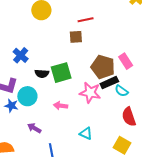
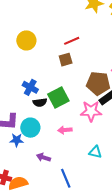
blue cross: (21, 55) -> (30, 87), moved

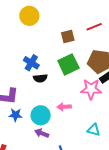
red line: (72, 41) -> (94, 27), moved
green square: (58, 98) -> (68, 64), moved
cyan circle: (30, 128) -> (41, 115), moved

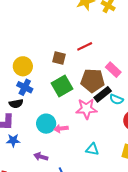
yellow circle: (29, 16) -> (23, 66), moved
brown square: (68, 36) -> (59, 58), turned 32
black semicircle: (40, 78) -> (16, 104), moved
cyan circle: (41, 115) -> (46, 124), moved

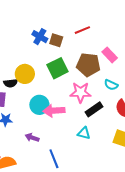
yellow circle: (23, 66) -> (25, 74), moved
blue cross: (25, 87) -> (40, 37), moved
black rectangle: (103, 94) -> (94, 109), moved
pink arrow: (61, 129) -> (54, 111), size x1.5

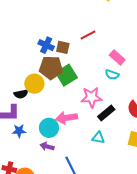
brown pentagon: (88, 65) -> (51, 68), moved
cyan semicircle: (111, 85) -> (112, 75), moved
cyan circle: (39, 105) -> (49, 128), moved

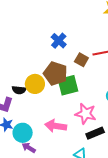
blue cross: (46, 45) -> (59, 41), moved
brown square: (63, 47) -> (81, 60), moved
cyan circle: (49, 128) -> (23, 133), moved

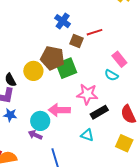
blue cross: (59, 41) -> (63, 21), moved
black semicircle: (19, 90) -> (10, 80), moved, turned 64
cyan circle: (23, 133) -> (40, 121), moved

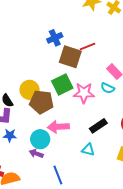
blue cross: (63, 21) -> (55, 38), turned 35
brown square: (77, 41) -> (70, 57), size x1.6
brown pentagon: (52, 58) -> (41, 102), moved
pink star: (87, 94) -> (84, 93), moved

